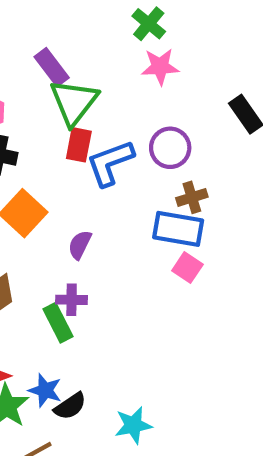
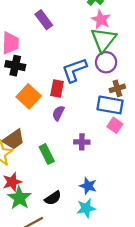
pink star: (160, 67) -> (101, 19), turned 30
green triangle: (74, 102) -> (103, 40), moved
red rectangle: (79, 145) -> (57, 88), moved
purple cross: (72, 300) -> (82, 142), moved
blue star: (45, 390) -> (88, 186), moved

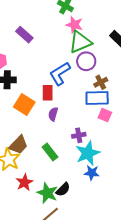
green triangle: (103, 40) -> (80, 42), turned 40
green star: (19, 198) -> (47, 193), moved
cyan star: (86, 208) -> (88, 153), moved, size x1.4

